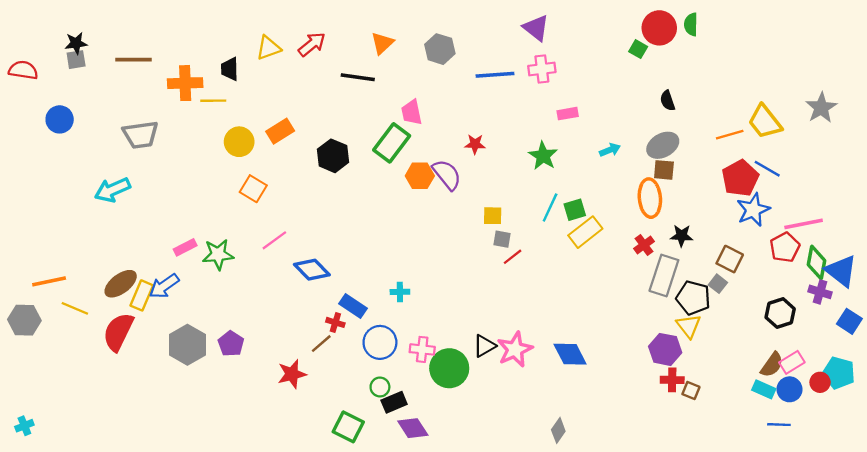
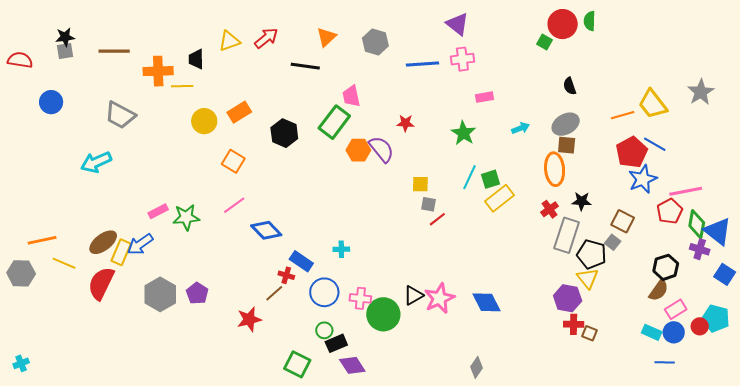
gray trapezoid: (141, 135) -> (120, 115), turned 36
orange square: (253, 189) -> (233, 161), moved
brown semicircle: (772, 365) -> (659, 290), moved

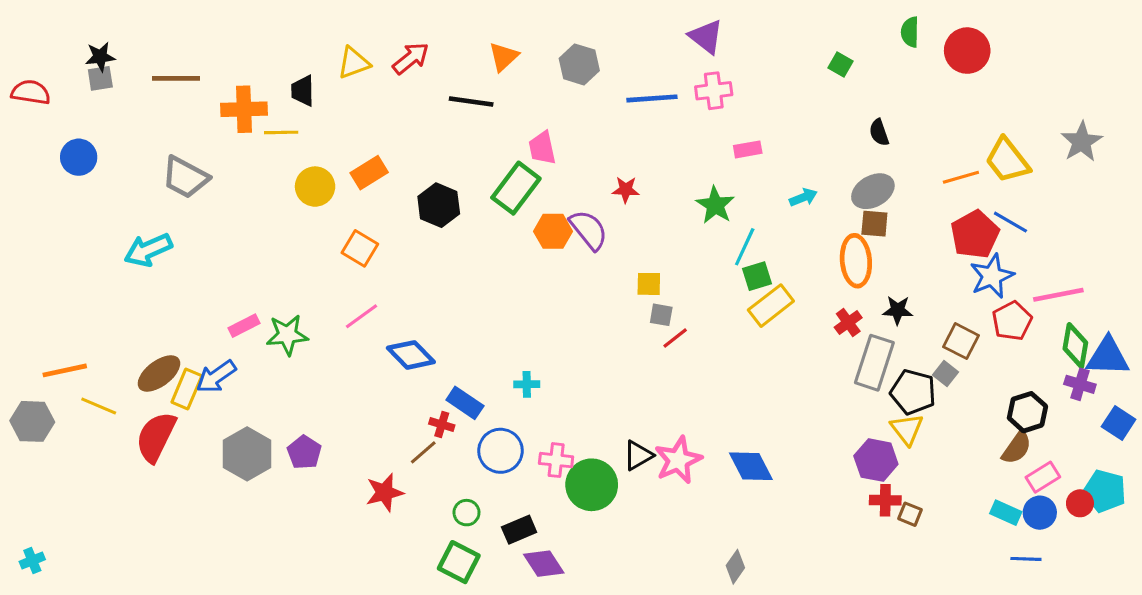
red circle: (563, 24) -> (967, 51), moved
cyan line: (469, 177) -> (745, 247), moved
red pentagon: (670, 211) -> (1012, 321), moved
blue triangle: (718, 231) -> (1108, 357), turned -36
green circle: (324, 330) -> (466, 513), moved

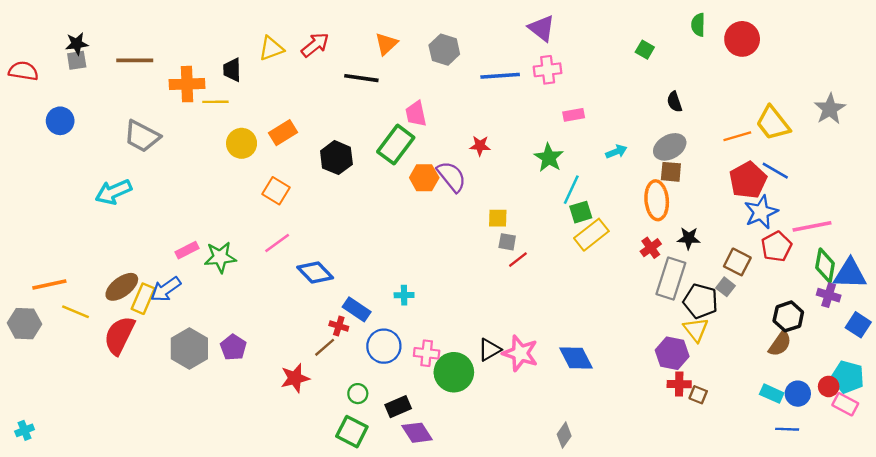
pink star: (678, 460) -> (520, 353), turned -30
pink rectangle: (1043, 477) -> (845, 404), moved, turned 60

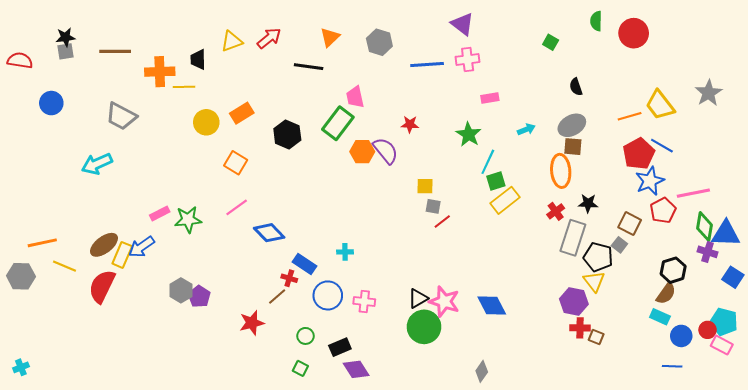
gray hexagon: (189, 349) -> (181, 290), moved, size x0.7
green circle: (454, 372) -> (424, 327), moved
cyan rectangle: (772, 394) -> (660, 317), moved
green square: (352, 432) -> (300, 368), size x0.6

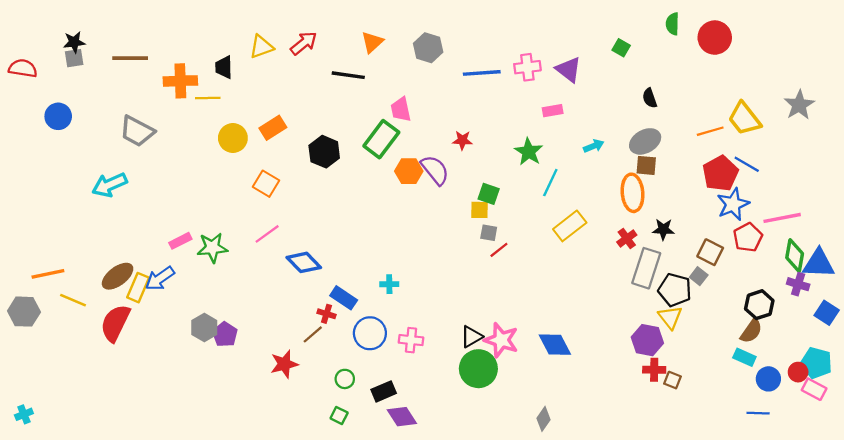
purple triangle: (462, 24) -> (569, 69), moved
green square: (496, 181) -> (489, 194), moved, turned 36

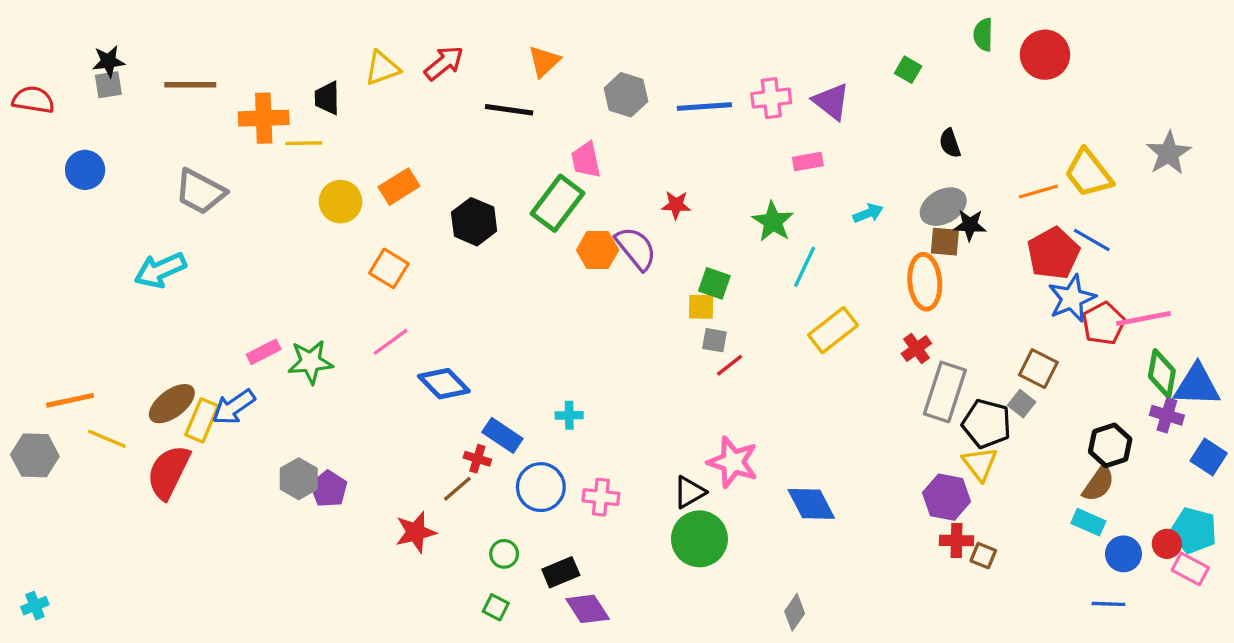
gray hexagon: (428, 48) -> (626, 95), moved
black star: (663, 229) -> (970, 225), moved
red pentagon: (748, 237) -> (1103, 323), moved
pink star: (501, 340) -> (733, 462), moved

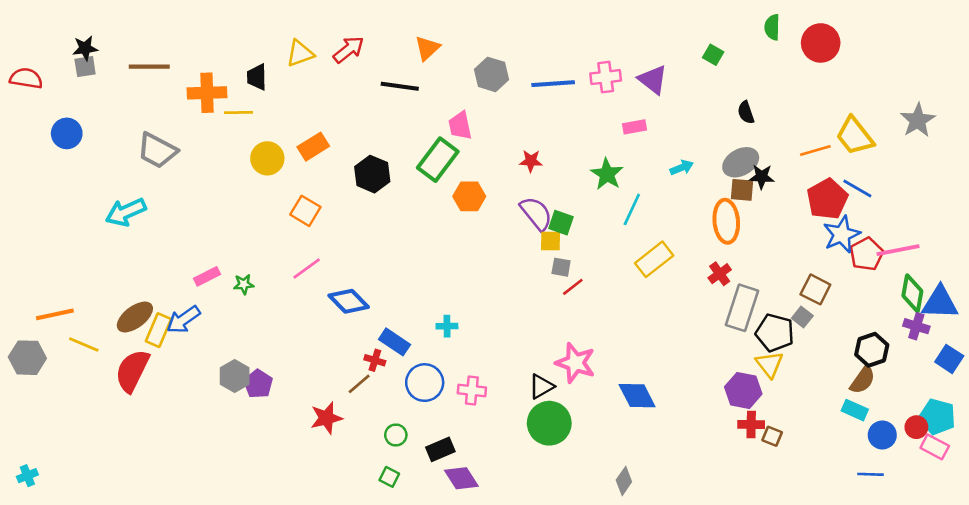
purple semicircle: (636, 248) -> (536, 213), moved
green star: (310, 362) -> (244, 284), size x0.6

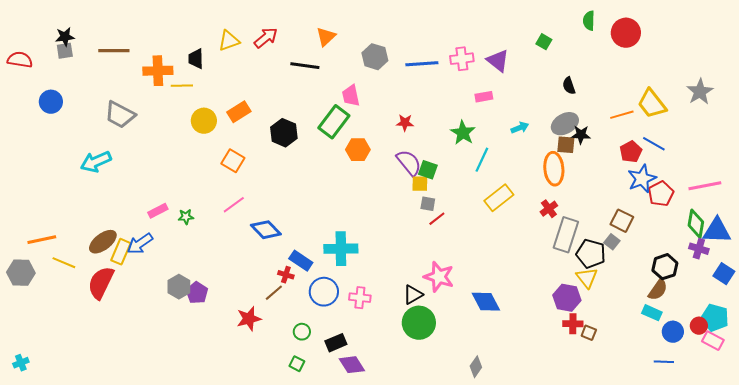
red pentagon: (827, 199) -> (631, 152), size x0.7
pink line: (898, 250) -> (705, 186), moved
cyan cross: (447, 326) -> (341, 249), size x2.0

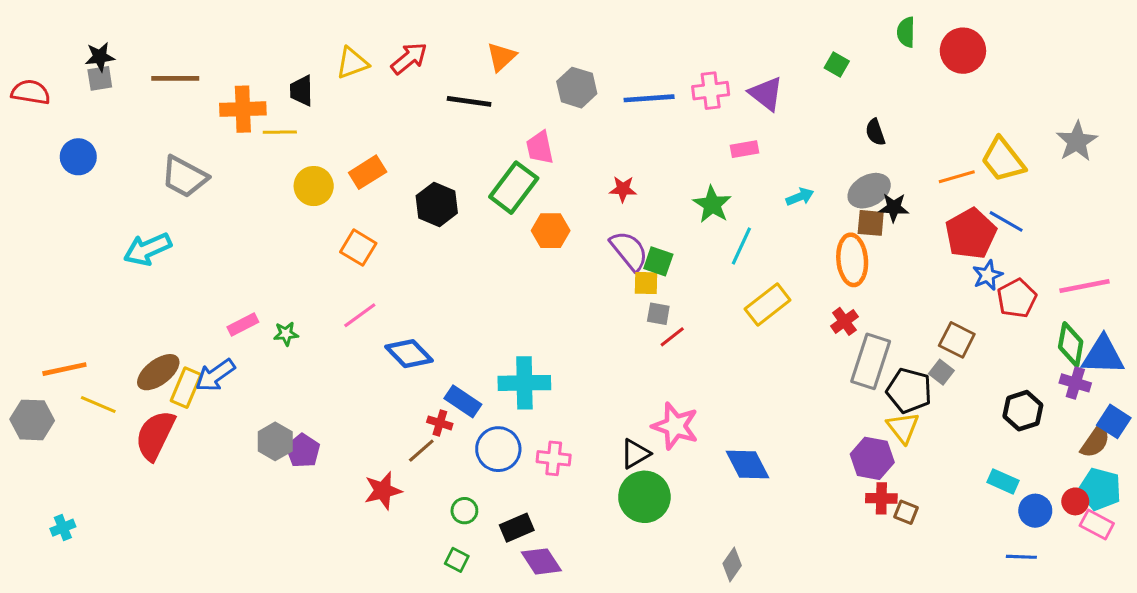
red pentagon: (631, 152) -> (971, 234), size x1.5
blue star: (642, 179) -> (988, 275), size x0.7
brown semicircle: (658, 290) -> (1095, 441), moved
cyan cross: (21, 363) -> (63, 528), moved

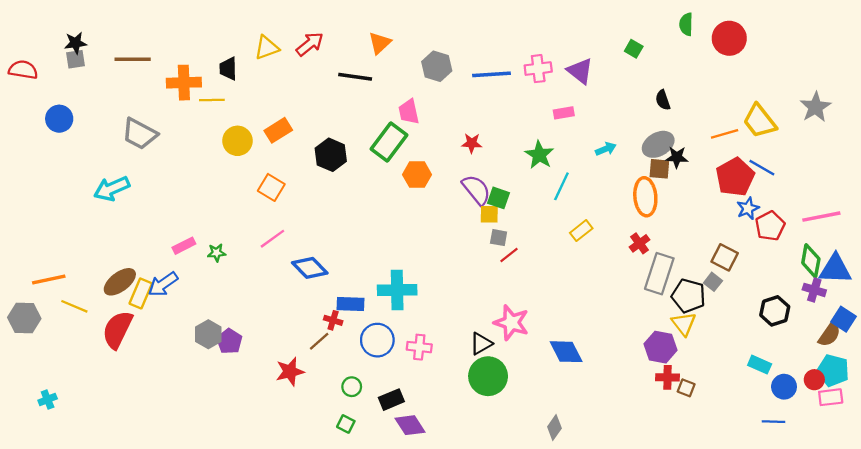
yellow rectangle: (768, 304) -> (581, 231), size x0.7
blue rectangle: (463, 401) -> (351, 304), turned -32
pink rectangle: (1097, 525) -> (831, 397), turned -35

